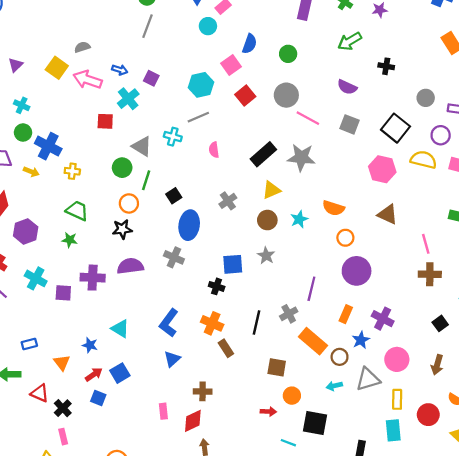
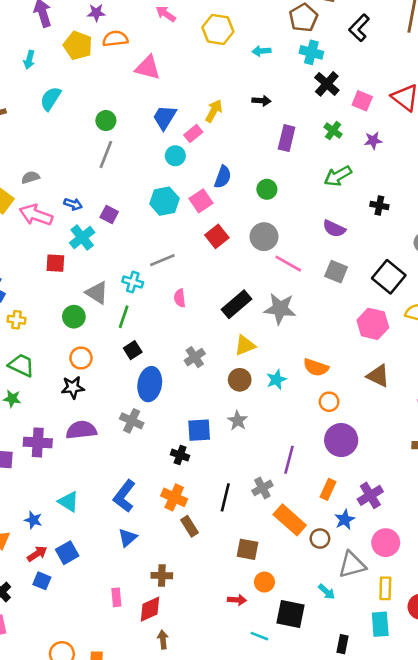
cyan hexagon: (201, 85) -> (164, 201), moved
green line: (146, 180) -> (124, 317), moved
purple cross: (383, 319) -> (370, 495), turned 30
cyan arrow: (334, 386) -> (327, 592), moved, turned -126

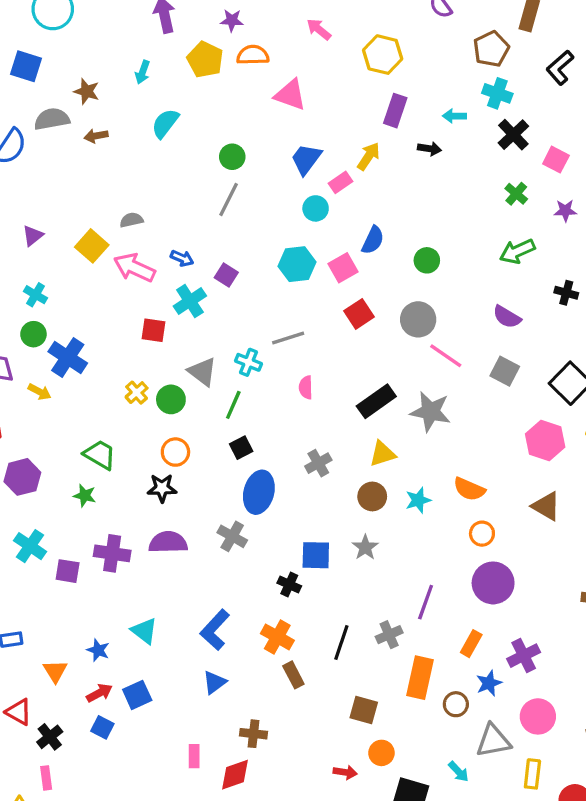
cyan arrow: (261, 51) -> (454, 116), moved
purple rectangle: (287, 138) -> (395, 111), moved
yellow cross: (17, 320) -> (137, 393), moved, turned 36
orange rectangle: (290, 520) -> (420, 678), turned 56

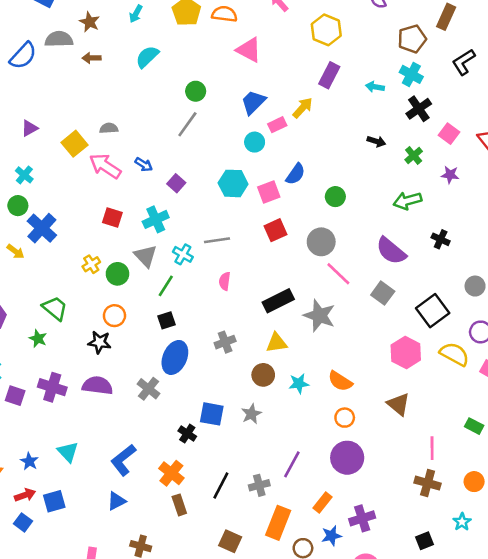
black arrow: (429, 149) -> (376, 141), moved
cyan cross: (190, 301) -> (156, 219), moved
purple semicircle: (507, 317) -> (391, 251), size x1.4

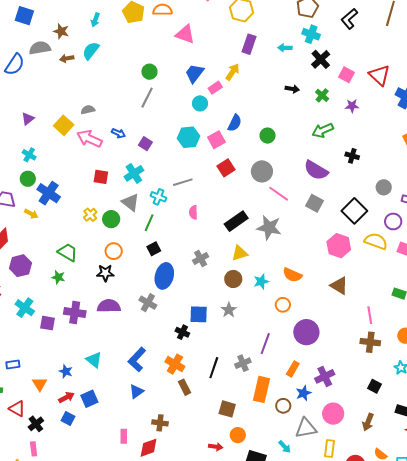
cyan semicircle: (147, 57) -> (91, 51), moved
orange circle: (345, 418) -> (283, 305), moved
black square: (425, 541) -> (375, 386), turned -32

